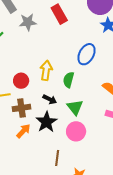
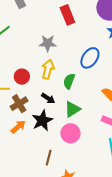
gray star: (28, 22) -> (48, 43), moved
green triangle: (75, 107) -> (72, 109), turned 30
brown cross: (21, 108) -> (19, 104), turned -30

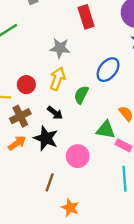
green triangle: (72, 109) -> (106, 130), moved, turned 36
black star: (42, 120) -> (46, 138), turned -30

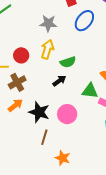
blue ellipse: (108, 70) -> (84, 21), moved
green semicircle: (81, 95) -> (68, 62), turned -133
black arrow: (55, 113) -> (59, 81), moved, turned -72
black star: (46, 138) -> (39, 112), moved

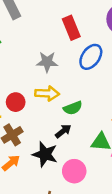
yellow arrow: (47, 49) -> (47, 93), turned 78
black star: (39, 112) -> (45, 154), moved

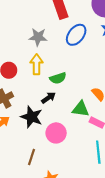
yellow arrow: (47, 93) -> (37, 64), turned -96

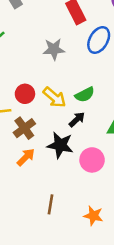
yellow arrow: (37, 64) -> (54, 97), moved, turned 138
brown line: (32, 157) -> (50, 204), moved

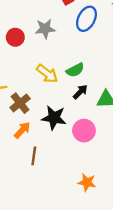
red circle: (25, 94) -> (15, 37), moved
black arrow: (77, 119) -> (80, 92), moved
brown line: (50, 204) -> (34, 156), moved

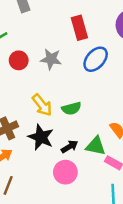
black arrow: (80, 92) -> (70, 147), moved
black star: (54, 118) -> (41, 137), moved

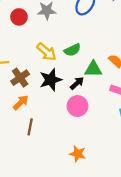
black star: (41, 137) -> (51, 80), turned -30
green triangle: (96, 146) -> (93, 69), moved

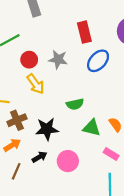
yellow arrow: (46, 52) -> (36, 84), moved
black arrow: (77, 83) -> (39, 157), moved

